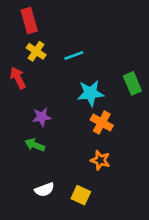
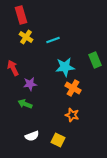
red arrow: (18, 78) -> (13, 68), moved

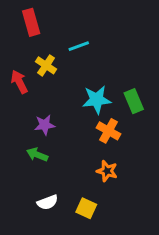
yellow cross: (26, 37) -> (46, 65), moved
cyan line: (53, 40) -> (79, 46), moved
green rectangle: (95, 60) -> (134, 101), moved
red arrow: (13, 68) -> (19, 82), moved

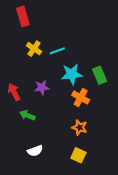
cyan line: (79, 46) -> (57, 51), moved
red arrow: (19, 82) -> (14, 92), moved
purple star: (45, 125) -> (42, 87), moved
yellow square: (86, 208) -> (78, 155), moved

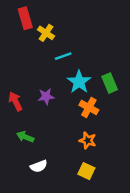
yellow cross: (34, 49) -> (46, 33), moved
cyan star: (72, 74) -> (79, 82), turned -30
green arrow: (27, 115) -> (25, 137), moved

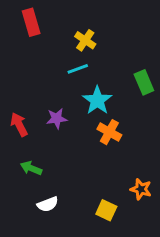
yellow cross: (46, 33) -> (85, 40), moved
green rectangle: (110, 83) -> (144, 82), moved
orange star: (88, 141) -> (141, 189), moved

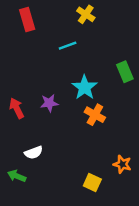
yellow cross: (85, 40) -> (86, 14), moved
cyan line: (78, 69) -> (68, 46), moved
green arrow: (31, 168) -> (17, 176), moved
white semicircle: (48, 204) -> (34, 153), moved

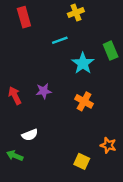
yellow cross: (86, 14) -> (76, 13), turned 35
green rectangle: (125, 72) -> (111, 51), moved
cyan star: (84, 87) -> (83, 63), moved

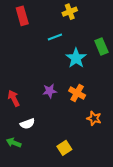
purple star: (44, 91) -> (50, 91), moved
red arrow: (15, 96) -> (14, 98), moved
orange star: (108, 145) -> (94, 118), moved
yellow square: (82, 161) -> (64, 148), moved, turned 32

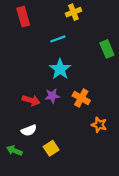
cyan star: (76, 58) -> (60, 69), moved
red arrow: (14, 98) -> (31, 100), moved, turned 133
yellow square: (64, 148) -> (51, 148), moved

